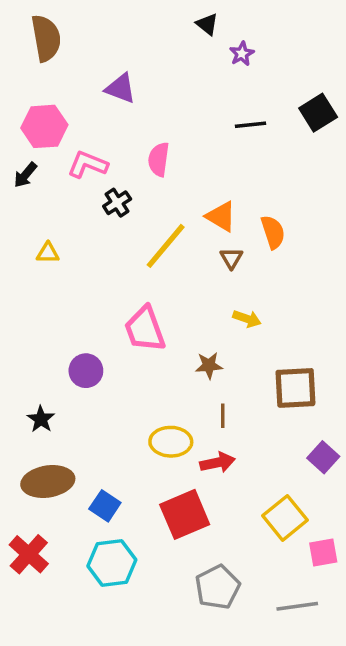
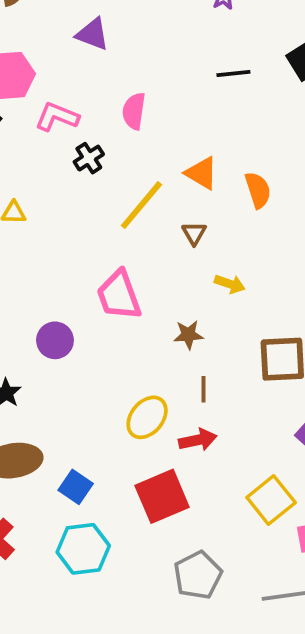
brown triangle: (231, 258) -> (194, 233), moved
yellow ellipse: (171, 442) -> (147, 417), turned -51

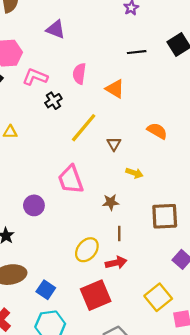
orange triangle: (202, 173) -> (115, 89), moved
orange semicircle: (258, 190) -> (157, 131), moved, turned -42

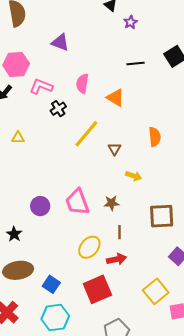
orange semicircle: (157, 131) -> (155, 137), turned 54
pink trapezoid: (71, 180) -> (77, 202), moved

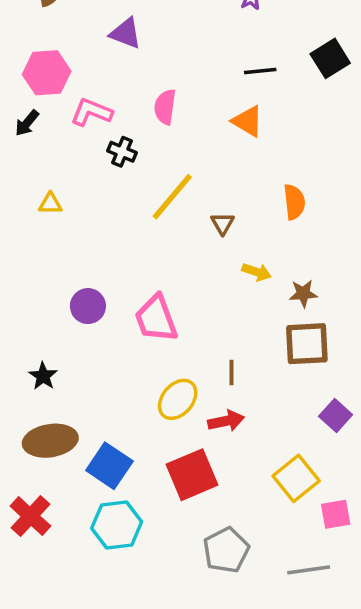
orange triangle: (115, 98) -> (248, 121), moved
black cross: (58, 109) -> (122, 152), turned -35
brown star: (111, 203) -> (303, 293), moved
purple circle: (40, 206) -> (88, 306), moved
blue square: (51, 284) -> (109, 466), size x1.4

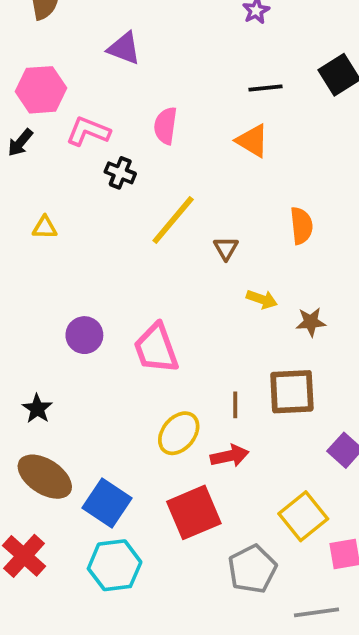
brown square: (307, 344) -> (292, 392), moved
brown ellipse: (50, 441) -> (45, 477), turned 42
gray pentagon: (226, 550) -> (252, 569), moved

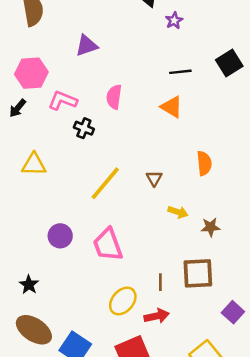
purple triangle: (124, 48) -> (86, 46), turned -40
yellow line: (173, 220) -> (105, 183), moved
yellow triangle: (45, 228) -> (34, 164), size x1.5

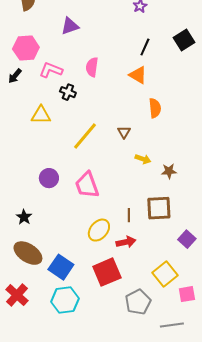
black line: (180, 72) -> (145, 47), turned -60
orange semicircle: (204, 163) -> (155, 108), moved
yellow triangle: (34, 164) -> (41, 115), moved

